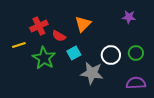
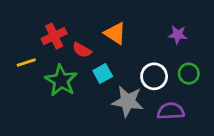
purple star: (129, 17) -> (178, 35), moved
orange triangle: (83, 24) -> (115, 33), turned -42
purple semicircle: (136, 83) -> (171, 111), moved

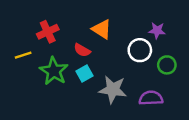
red semicircle: (82, 50) -> (82, 50), moved
cyan square: (103, 74) -> (85, 74), moved
white circle: (154, 76) -> (140, 50), moved

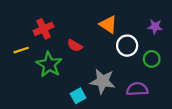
orange triangle: (102, 29) -> (108, 24), moved
purple star: (157, 31) -> (155, 27), moved
cyan square: (85, 74) -> (78, 96), moved

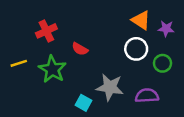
orange triangle: (108, 24) -> (141, 20), moved
yellow line: (21, 50) -> (19, 63), moved
cyan square: (78, 96) -> (83, 103), turned -32

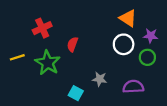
purple star: (166, 29) -> (151, 36), moved
red semicircle: (80, 49) -> (73, 44), turned 80
gray star: (110, 87) -> (100, 79), size x0.6

